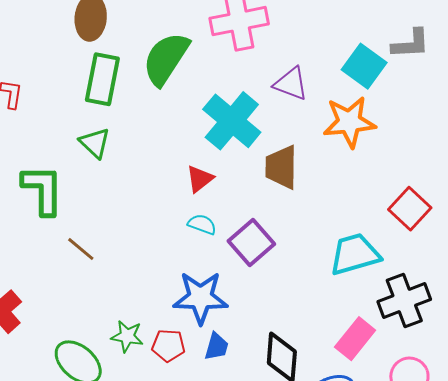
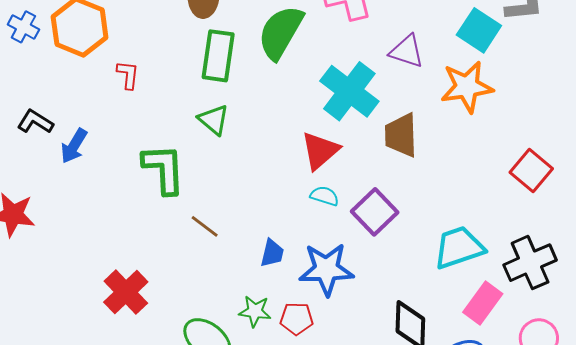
red triangle: (200, 179) -> (320, 151), size x1.4
cyan trapezoid: (355, 254) -> (459, 248), moved
blue trapezoid: (217, 346) -> (272, 253), moved

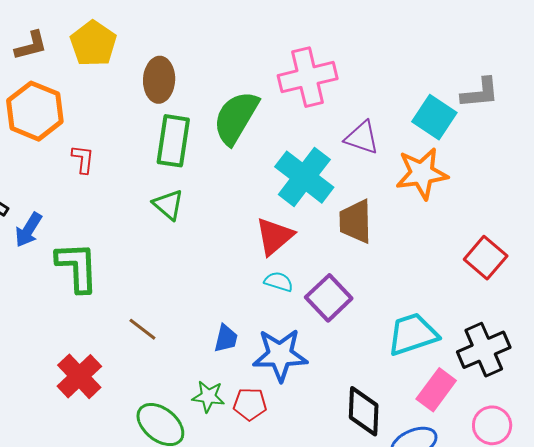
green L-shape: (164, 169) -> (77, 267), moved
brown line: (205, 226) -> (142, 329), moved

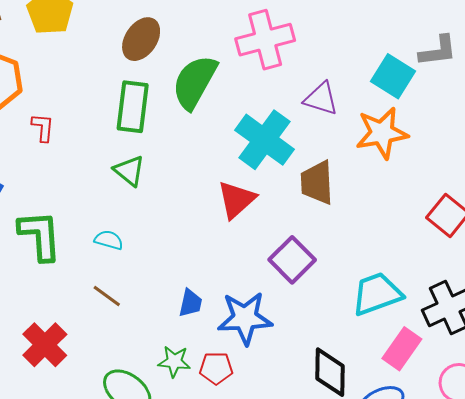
brown ellipse: (159, 80) -> (141, 39), moved, turned 33
cyan semicircle: (279, 282) -> (109, 240), moved

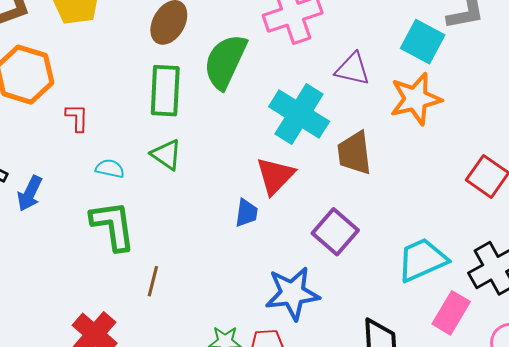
green L-shape: (40, 235) -> (113, 226), moved
cyan semicircle: (109, 240) -> (110, 169), moved
brown line: (107, 296) -> (153, 281), turned 72
blue trapezoid: (190, 303) -> (246, 213), moved

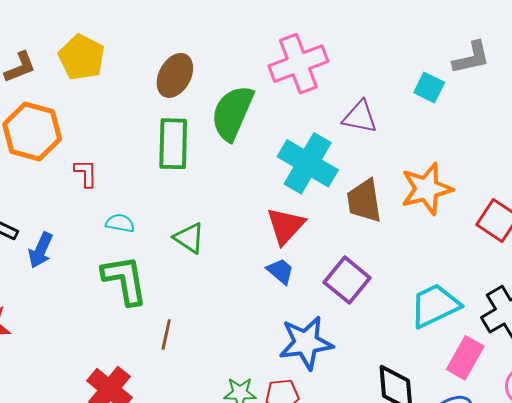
cyan square: (423, 42) -> (429, 87), size x0.7
orange star: (416, 99) -> (427, 189), moved
green triangle: (166, 155) -> (189, 238), moved
blue trapezoid: (246, 213) -> (280, 271), moved, turned -56

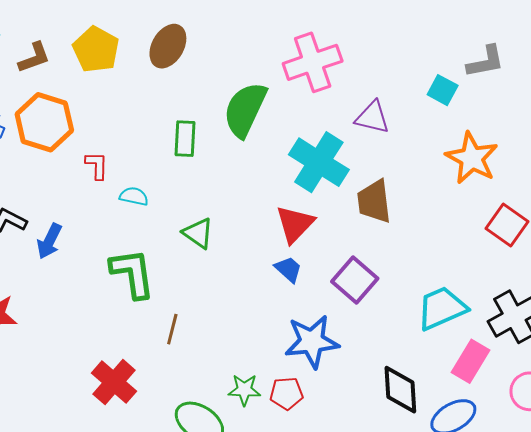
brown ellipse: (175, 75) -> (168, 46), moved
green rectangle: (173, 144) -> (185, 139), size x0.7
orange star: (427, 189) -> (472, 158), moved, turned -30
cyan semicircle: (120, 223) -> (134, 196), moved

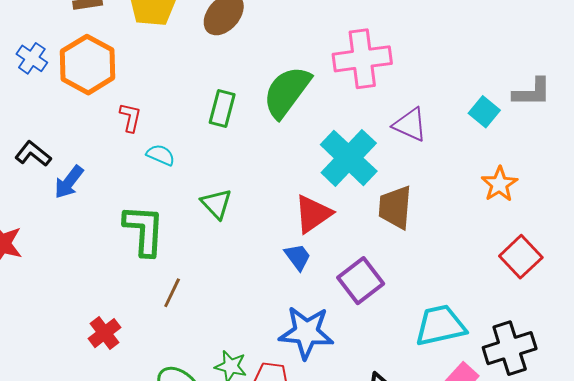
orange star: (472, 158) -> (499, 184), size x0.7
red cross: (114, 382) -> (104, 333), size x0.7

